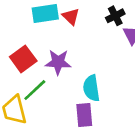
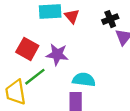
red square: (23, 59) -> (27, 49), turned -30
cyan semicircle: (91, 88) -> (84, 80), turned 100

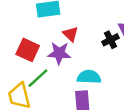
red triangle: (72, 16) -> (71, 34), moved
black cross: (110, 19) -> (111, 40), moved

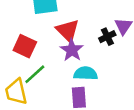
red triangle: (71, 34) -> (68, 31), size x1.5
purple star: (59, 53) -> (72, 50), moved, turned 30

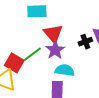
red square: (25, 46) -> (14, 63), moved
green line: (35, 74) -> (32, 54), moved

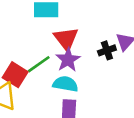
cyan semicircle: (65, 70) -> (65, 84), moved

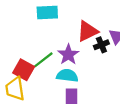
red triangle: (66, 39) -> (87, 31), moved, turned 45

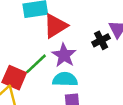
red triangle: (87, 31) -> (55, 26), moved

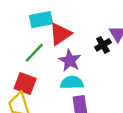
green line: (36, 64) -> (34, 53), moved

